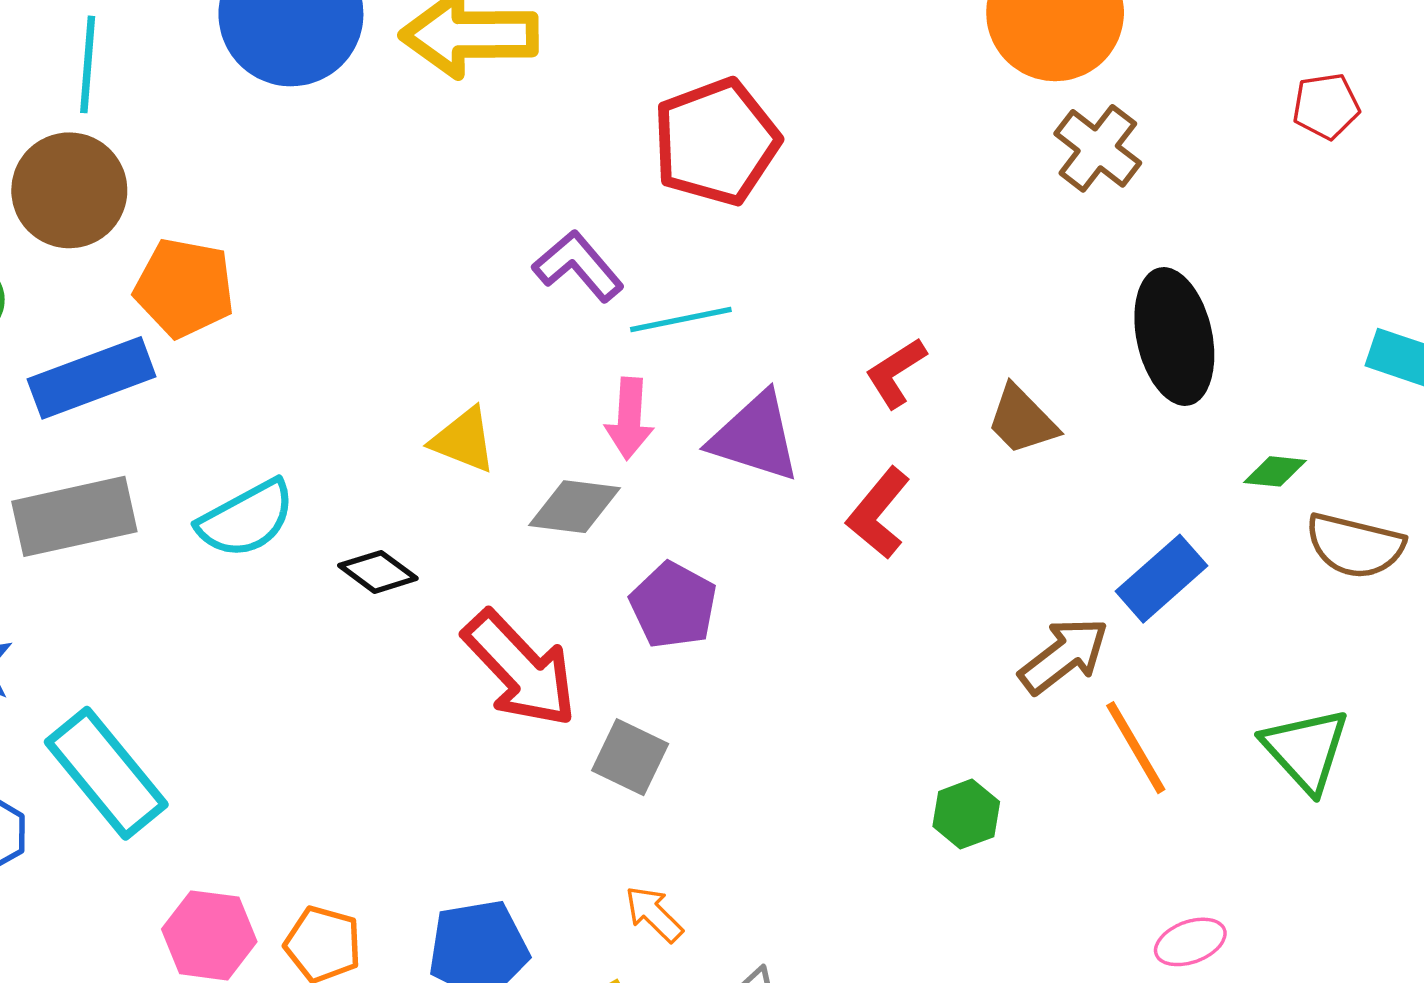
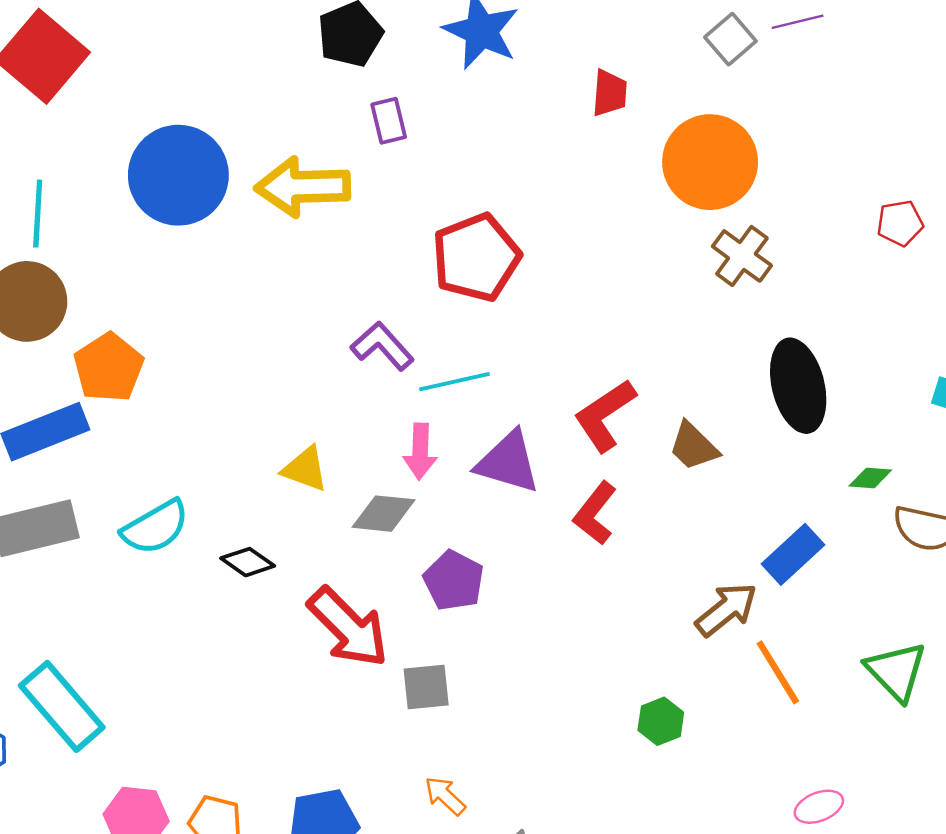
orange pentagon: (184, 288) -> (109, 368), turned 30
red L-shape: (896, 373) -> (605, 415), size x1.5
gray square: (630, 757) -> (426, 687), turned -30

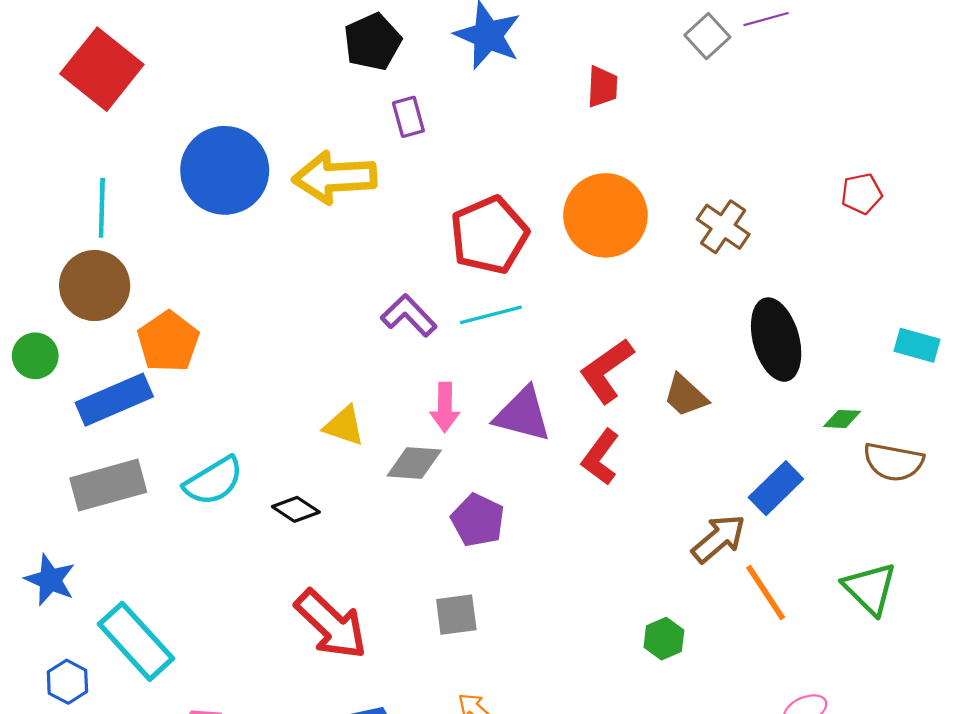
orange circle: (710, 162) -> (605, 215), moved
cyan line: (454, 382) -> (491, 315), moved
red arrow: (348, 627) -> (331, 624), moved

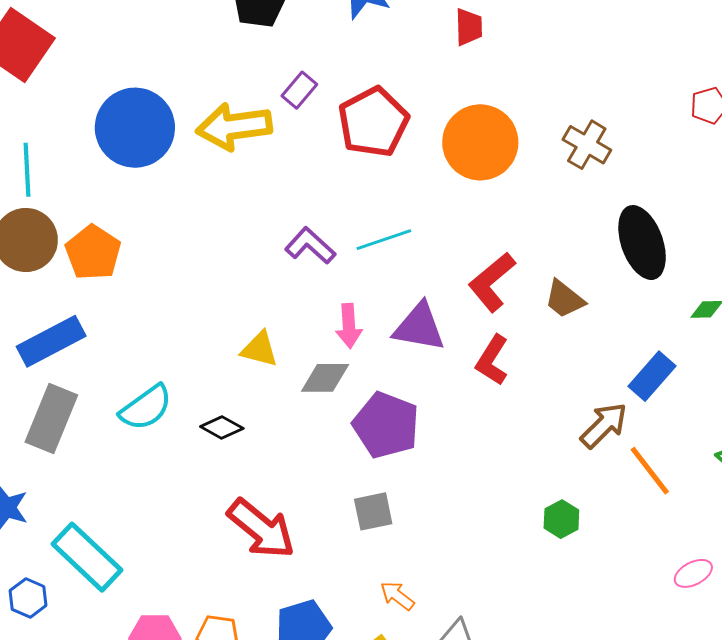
purple rectangle: (408, 117) -> (299, 90), moved, turned 60
red pentagon: (489, 235) -> (373, 122), moved
orange pentagon: (168, 342) -> (93, 253), moved
gray rectangle: (108, 485) -> (51, 418), turned -48
purple pentagon: (478, 520) -> (386, 425), size x1.4

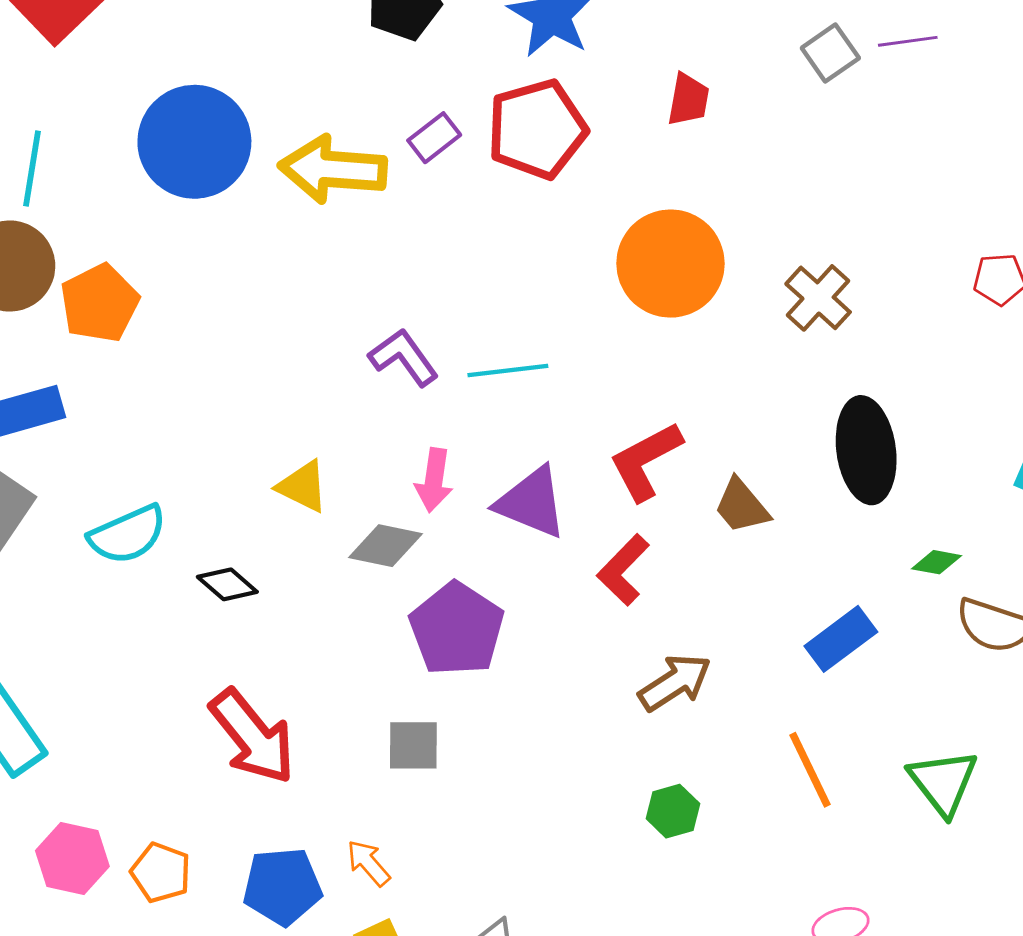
red pentagon: (373, 122) -> (537, 129), moved
brown arrow: (604, 425) -> (675, 682), moved
orange arrow: (397, 596) -> (368, 863), moved

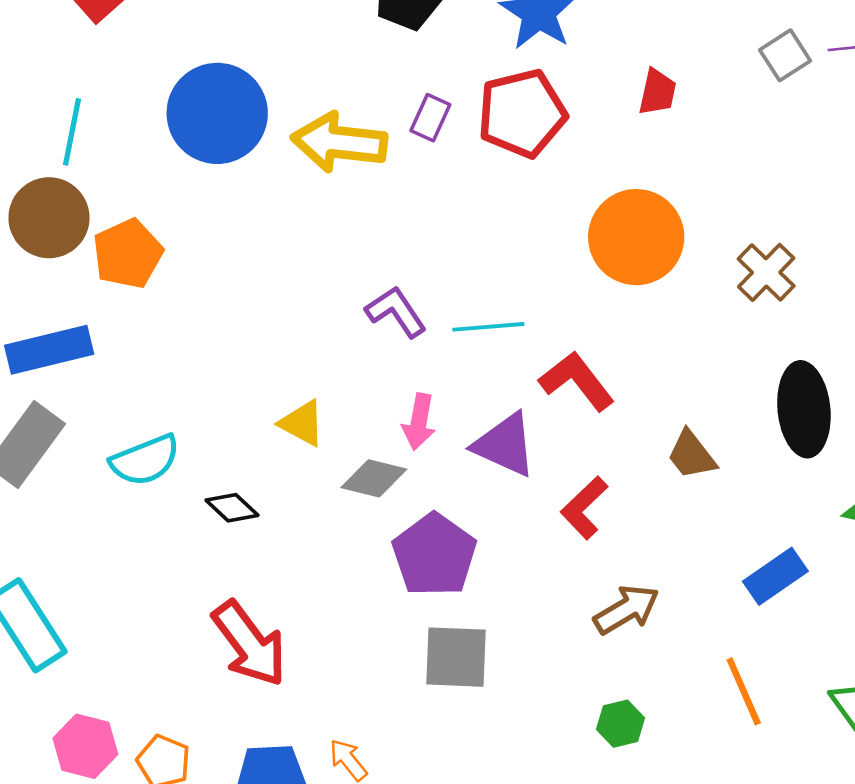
purple rectangle: (434, 138) -> (430, 118), turned -30
red L-shape: (646, 461) -> (577, 381), moved, turned 78
gray square: (413, 745) -> (456, 657), moved, size x1.4

